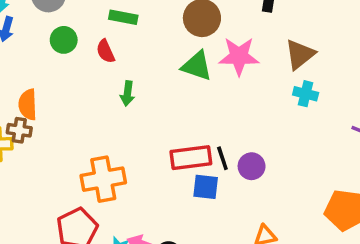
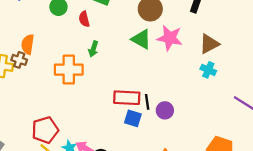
orange cross: (103, 179) -> (69, 70), moved

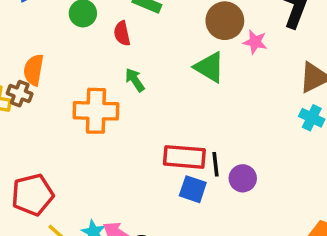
pink star: (170, 38) -> (255, 42), moved, size x0.6
green arrow: (93, 49) -> (135, 80), turned 126
red pentagon: (45, 130) -> (33, 195), moved

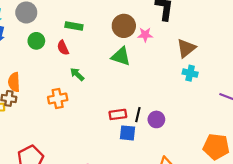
orange cross: (96, 111) -> (58, 98), size x0.7
red rectangle: (184, 157) -> (118, 114), size x0.7
black line: (216, 164) -> (138, 115), turned 32

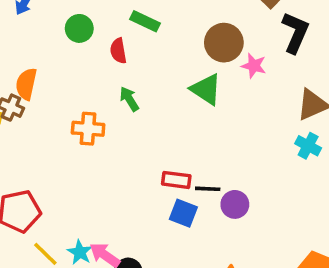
black line: (138, 115) -> (208, 189), turned 64

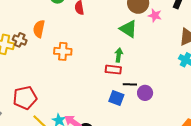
orange semicircle: (26, 84) -> (39, 29), moved
green arrow: (129, 99) -> (119, 55), moved, turned 40
red rectangle: (176, 180) -> (113, 70), moved

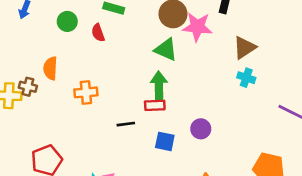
pink star: (155, 15) -> (197, 27), size x1.6
green arrow: (119, 55) -> (159, 85), size x1.5
black line: (130, 84) -> (126, 124), moved

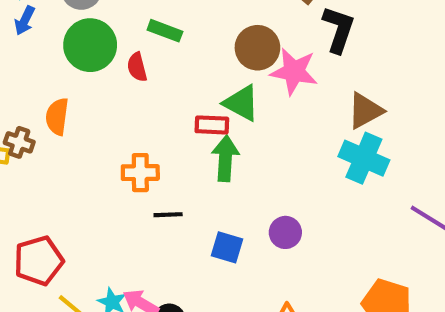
green circle: (67, 21) -> (90, 45), size x1.6
cyan cross: (246, 78) -> (364, 158), size x1.6
orange cross: (86, 92) -> (140, 173), moved
red rectangle: (155, 105) -> (212, 125), moved

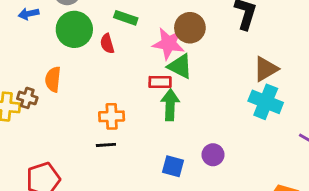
blue arrow: (25, 21) -> (29, 14), turned 54
pink star: (294, 71) -> (169, 43), moved
black line: (168, 215) -> (106, 145), moved

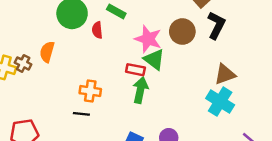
brown circle: (190, 28) -> (182, 32), moved

